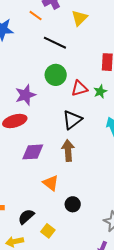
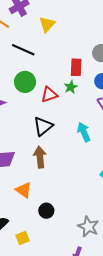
green star: (100, 91) -> (71, 87), moved
yellow square: (48, 231) -> (22, 238), turned 32

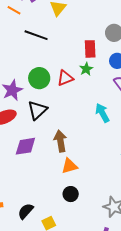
green circle: (25, 82) -> (39, 78), moved
black triangle: (43, 126) -> (37, 110), moved
orange triangle: (24, 190) -> (70, 166), moved, turned -48

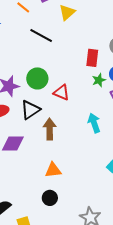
green star: (86, 69) -> (99, 80), moved
red triangle: (65, 78) -> (61, 92), moved, turned 36
brown arrow: (60, 141) -> (50, 129), moved

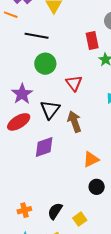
green circle: (37, 78) -> (45, 64), moved
red triangle: (61, 92) -> (74, 83), turned 48

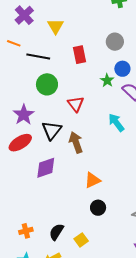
orange line: (11, 15) -> (14, 43), moved
red rectangle: (92, 41) -> (80, 55), moved

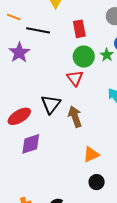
green circle: (47, 84) -> (84, 57), moved
purple star: (24, 115) -> (19, 53), moved
purple diamond: (46, 168) -> (31, 144), moved

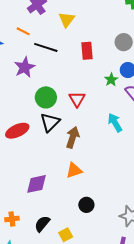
green circle: (84, 57) -> (46, 97), moved
brown arrow: (75, 117) -> (73, 137), turned 30
purple diamond: (31, 144) -> (37, 184), moved
orange triangle: (91, 155) -> (74, 170), moved

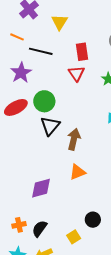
red triangle: (77, 99) -> (76, 74), moved
red ellipse: (17, 131) -> (16, 107), moved
black circle: (86, 205) -> (93, 220), moved
black semicircle: (42, 224) -> (39, 229), moved

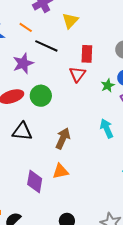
black triangle: (50, 126) -> (22, 131), moved, turned 45
purple diamond: (41, 188) -> (35, 181), moved, turned -75

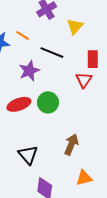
orange line: (26, 27) -> (23, 35), moved
black triangle: (22, 131) -> (28, 155), moved, turned 45
orange triangle: (60, 171) -> (84, 178), moved

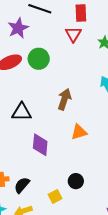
black triangle: (28, 155) -> (22, 112), turned -45

